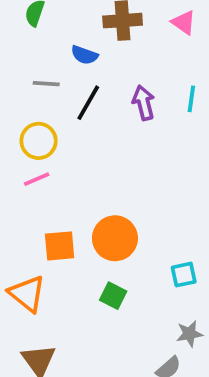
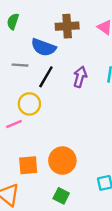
blue semicircle: (84, 55) -> (44, 47), size x1.5
purple arrow: (144, 103) -> (80, 77), turned 30
yellow circle: (39, 141) -> (29, 104), moved

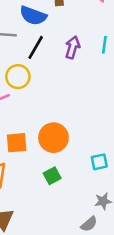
green square: (61, 196) -> (52, 176), turned 35

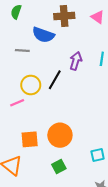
black line: (36, 47) -> (55, 80), moved

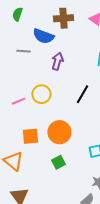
purple arrow: (76, 61) -> (57, 61), moved
black line: (55, 80) -> (82, 94), moved
yellow circle: (31, 85) -> (41, 94), moved

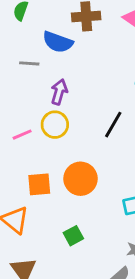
purple arrow: (57, 61) -> (59, 92), moved
green square: (58, 162) -> (73, 236), moved

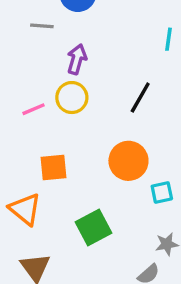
orange circle: (80, 179) -> (128, 161), moved
green square: (73, 236) -> (93, 227), size x1.5

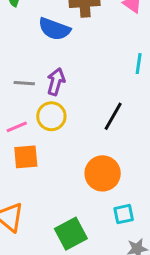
gray line: (42, 26) -> (24, 83), moved
orange square: (54, 167) -> (26, 157), moved
cyan square: (162, 192) -> (124, 214), moved

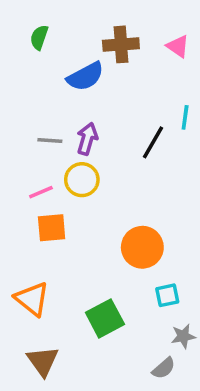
blue semicircle: (54, 29) -> (85, 76), turned -48
black line: (113, 116) -> (153, 142), moved

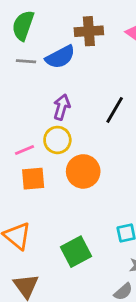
green semicircle: (39, 37) -> (23, 25), size x1.5
gray line: (50, 141) -> (26, 61), moved
orange circle: (142, 247) -> (83, 171), moved

